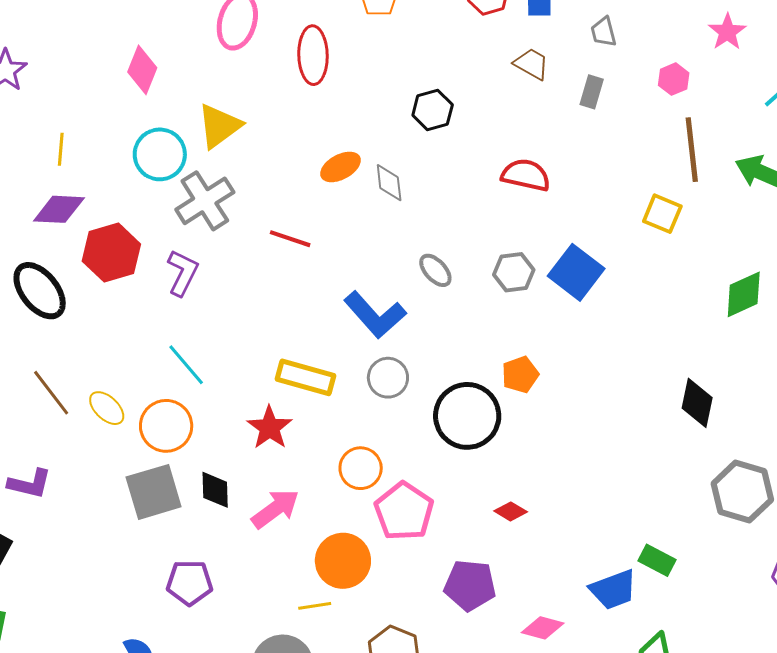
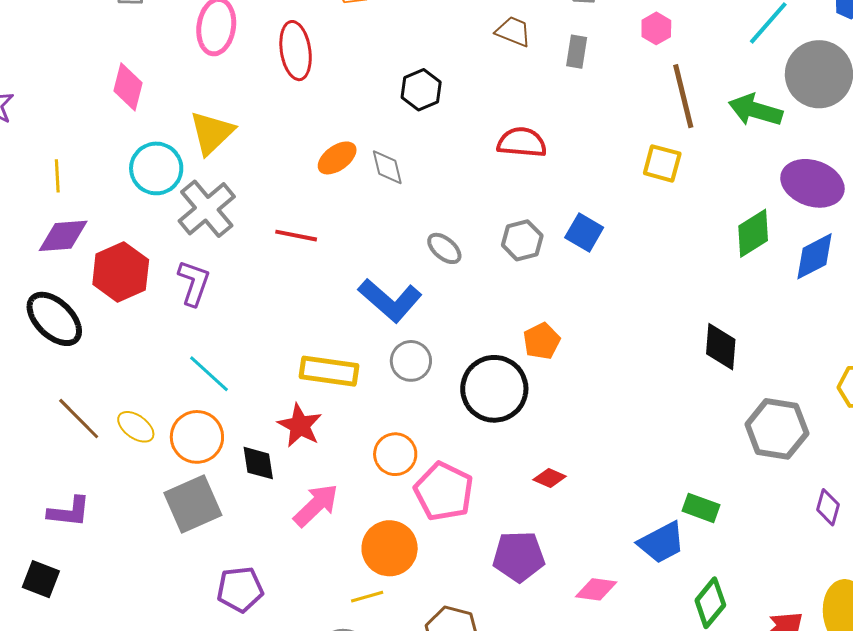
blue square: (576, 272) -> (584, 233), size x0.7
black diamond: (215, 490) -> (258, 463), moved

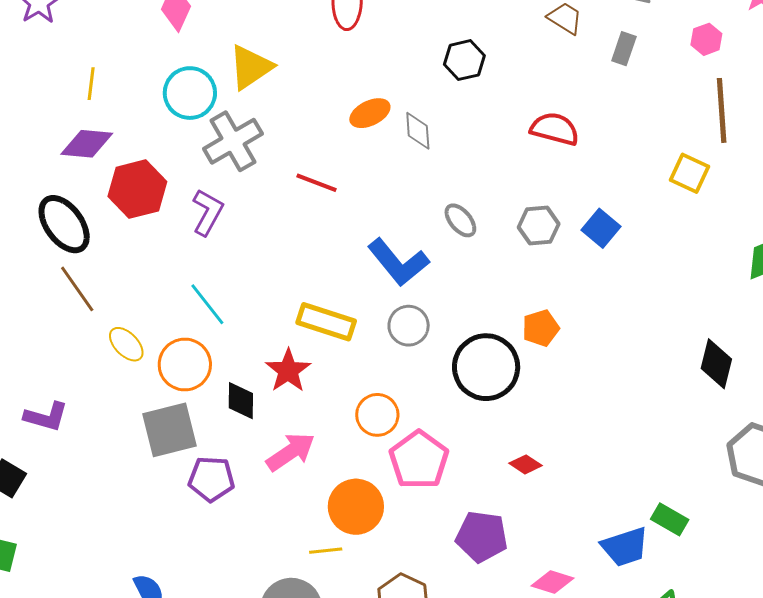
brown line: (79, 419) -> (77, 289), moved
purple pentagon: (240, 589) -> (211, 479), moved

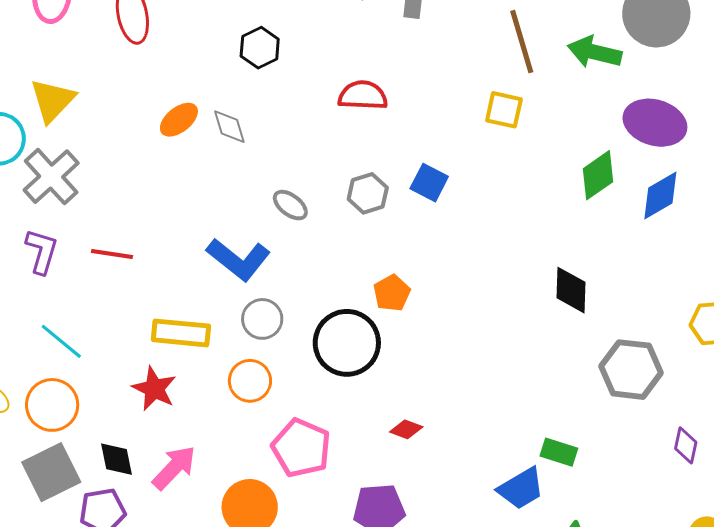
red line: (317, 183) -> (112, 254), moved
black diamond: (241, 401) -> (117, 459), moved
orange circle: (377, 415) -> (250, 381), moved

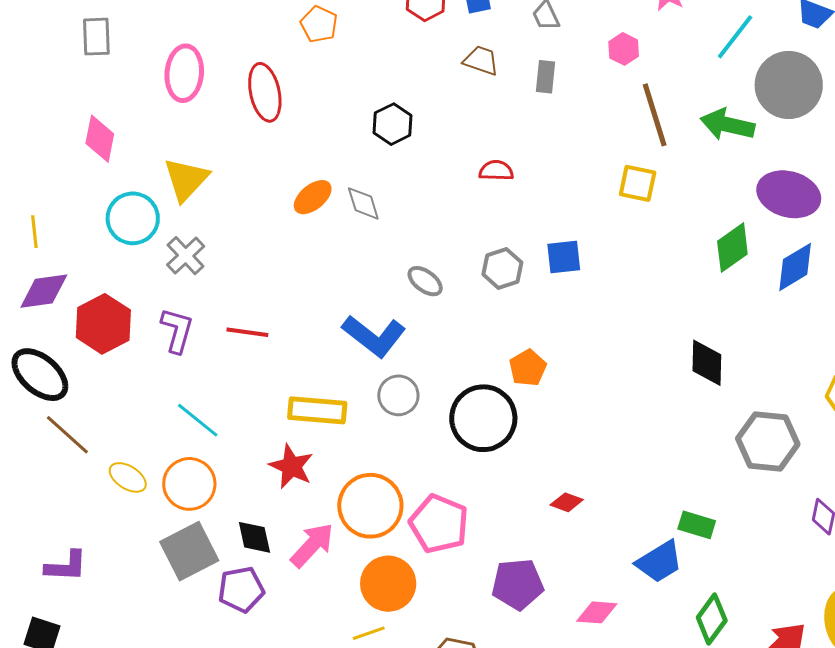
red semicircle: (363, 95) -> (496, 171), size x0.7
gray cross: (51, 177) -> (186, 256), size x0.7
blue square: (429, 183) -> (564, 257), turned -33
orange circle: (250, 381) -> (370, 506), moved, size x1.5
red diamond: (406, 429) -> (567, 502), moved

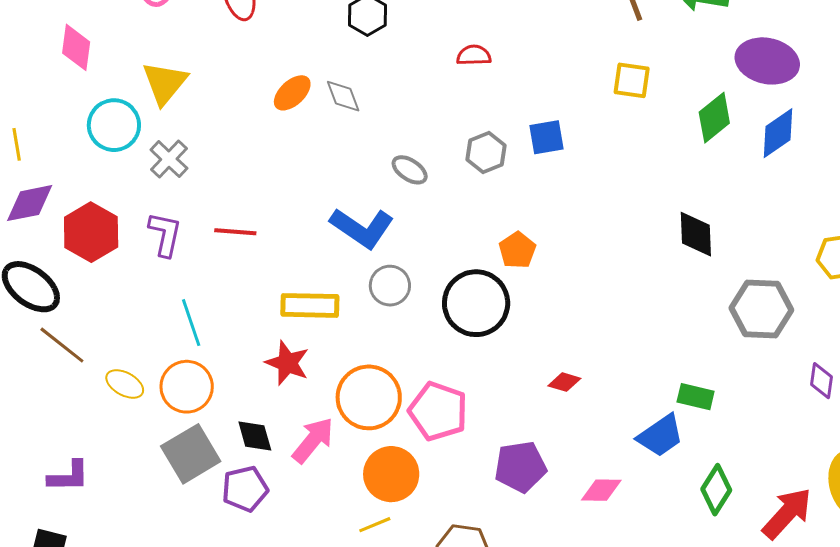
yellow square: (638, 183) -> (632, 80), moved
cyan line: (198, 420) -> (191, 323), turned 36

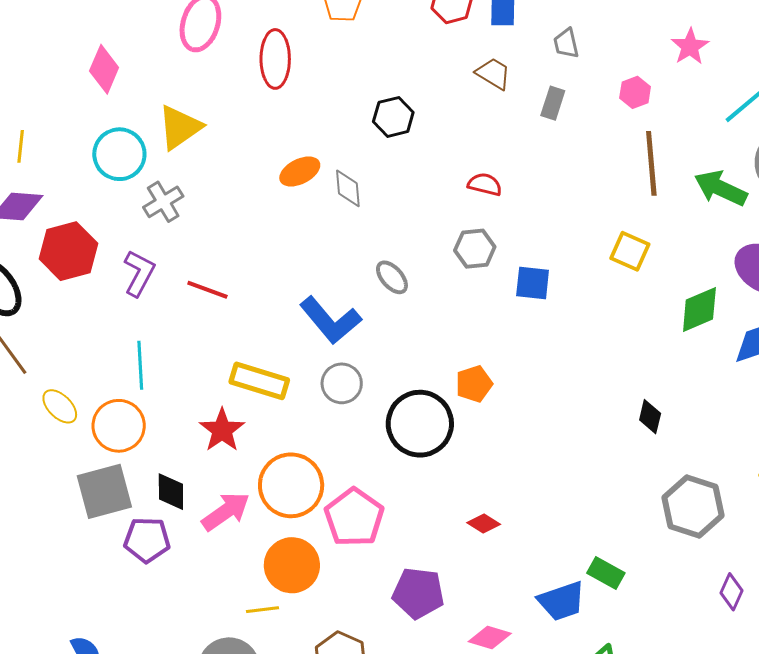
gray hexagon: (486, 152) -> (475, 249), moved
black diamond: (696, 234) -> (650, 417), size x0.7

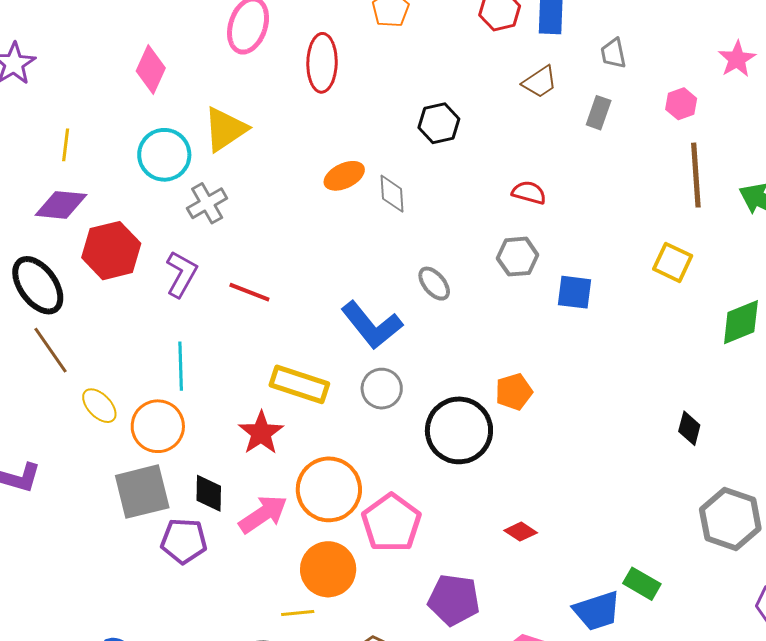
brown trapezoid: (493, 73) -> (540, 82), turned 114

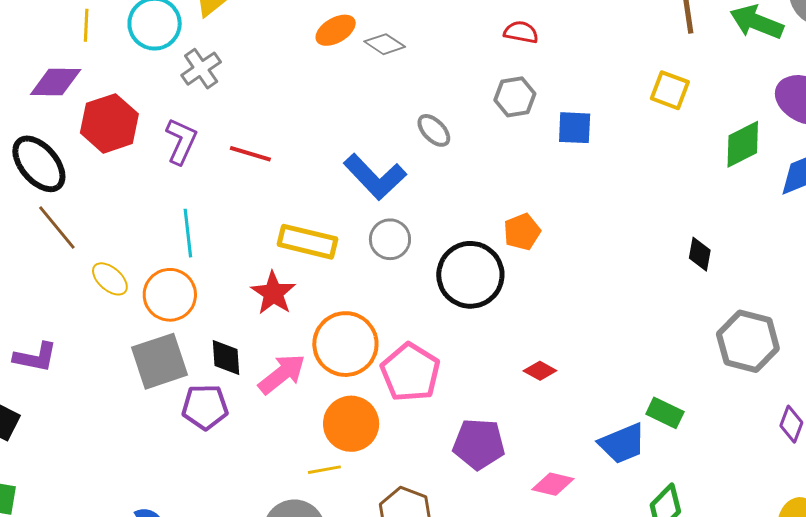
yellow line: (66, 145) -> (86, 25), moved
gray diamond: (392, 194) -> (385, 44), turned -48

